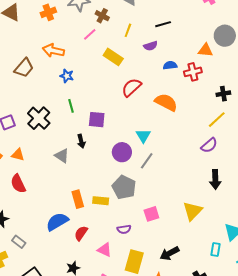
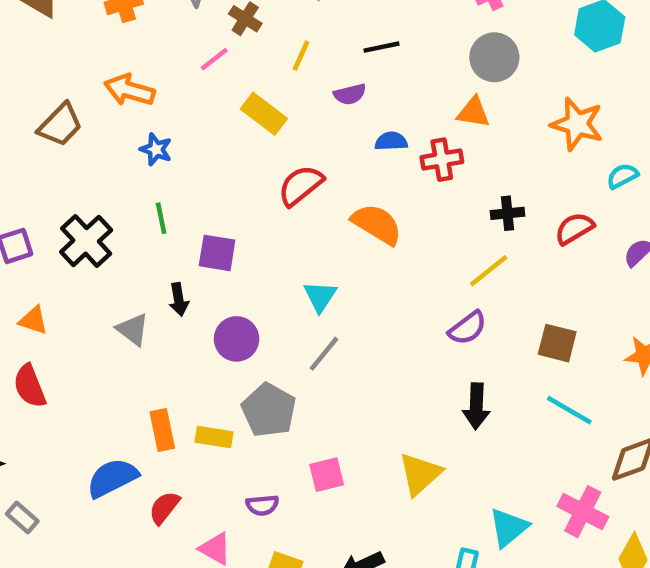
gray circle: (225, 36) -> (494, 57), moved
purple circle: (122, 152) -> (237, 339), moved

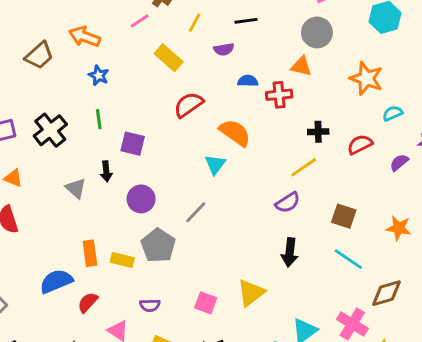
cyan triangle: (320, 296) -> (215, 164), moved
pink square: (327, 475) -> (206, 303), moved, turned 30

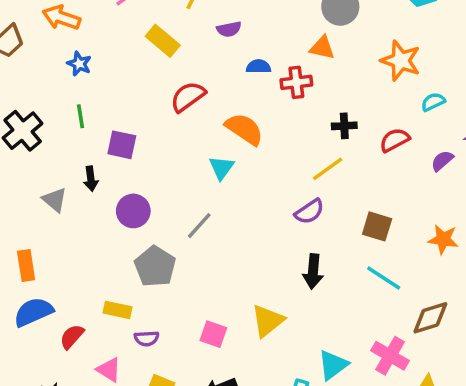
orange rectangle: (90, 253) -> (26, 266), moved
yellow rectangle: (122, 260) -> (117, 310), moved

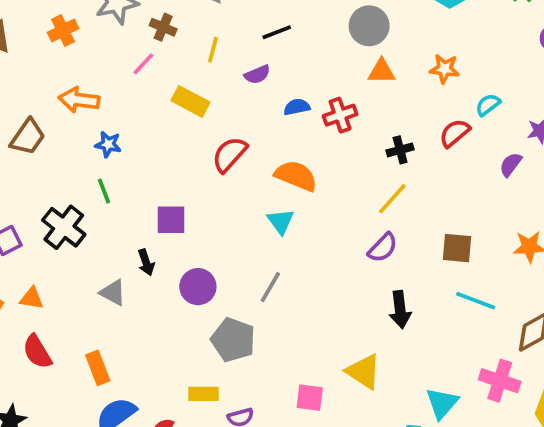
orange triangle: (322, 48) -> (382, 71), moved
orange star: (401, 61) -> (445, 69), size x0.7
green line: (80, 116) -> (104, 191), moved
red semicircle: (395, 140) -> (455, 133), moved
yellow triangle: (268, 321) -> (364, 372), turned -36

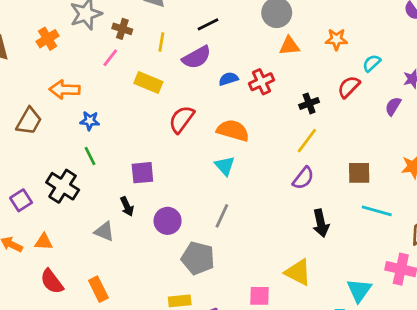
purple semicircle: (257, 74) -> (197, 57), size x1.5

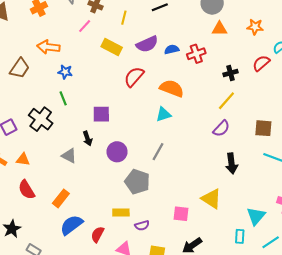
purple semicircle: (197, 57) -> (147, 44), moved
cyan triangle: (225, 166) -> (163, 114), turned 49
orange rectangle: (98, 289) -> (61, 198), turned 60

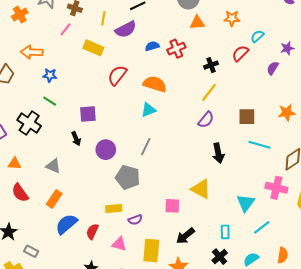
purple semicircle: (147, 44) -> (126, 29), moved
green line: (63, 98) -> (50, 101), turned -32
gray triangle: (69, 156) -> (53, 166), moved
cyan rectangle: (240, 236) -> (225, 232), moved

